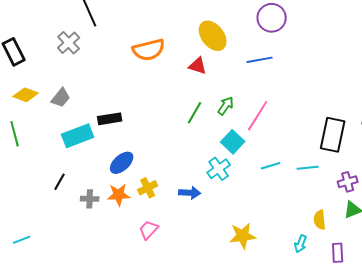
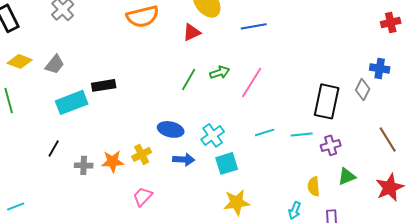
red triangle: (198, 66) -> (192, 32), turned -42
green arrow: (226, 106) -> (220, 72), turned 36
cyan square: (233, 142) -> (227, 163), moved, turned 30
blue ellipse: (122, 163) -> (171, 129), moved, turned 55
purple cross: (348, 182) -> (331, 145), moved

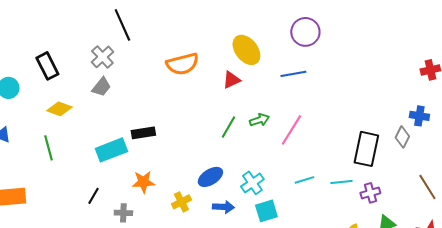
gray trapezoid: (55, 64) -> (101, 87), moved
blue ellipse: (171, 129) -> (210, 177), turned -45
orange star: (113, 161) -> (143, 182), moved

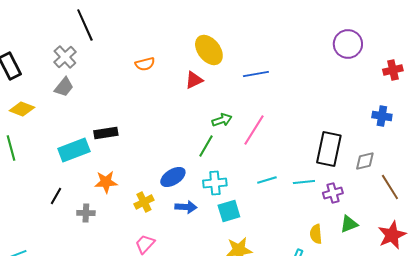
purple circle: (305, 32) -> (348, 44), moved
orange semicircle: (182, 64) -> (145, 64), size x0.6
green line: (228, 127) -> (206, 146), moved
gray diamond: (402, 137) -> (365, 161), moved, turned 50
cyan cross: (252, 183) -> (215, 183), turned 30

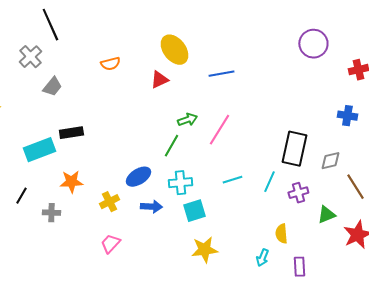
gray trapezoid: (64, 87) -> (52, 87), moved
cyan line: (304, 182) -> (269, 182), turned -60
green triangle: (349, 224) -> (326, 215), moved

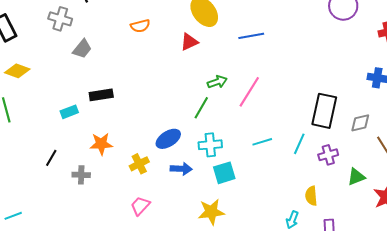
gray cross: (30, 57) -> (60, 19), turned -30
cyan rectangle: (39, 150) -> (69, 112), size x0.6
yellow star: (204, 250) -> (211, 212), moved

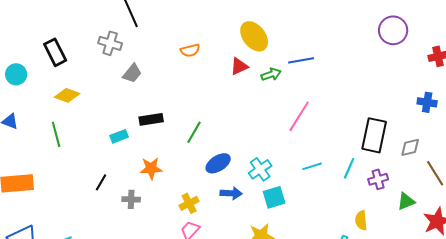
green arrow: (217, 82) -> (271, 74), moved
green line: (201, 108) -> (194, 132), moved
cyan cross: (210, 145) -> (260, 169), turned -30
yellow cross: (139, 164) -> (189, 203), moved

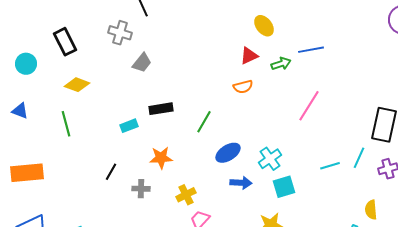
yellow ellipse: (254, 36) -> (264, 26), size x0.7
orange semicircle: (190, 50) -> (243, 87), moved
cyan line: (312, 166) -> (330, 166), moved
yellow cross: (189, 203) -> (186, 195), moved

